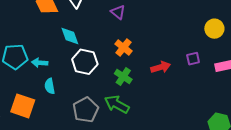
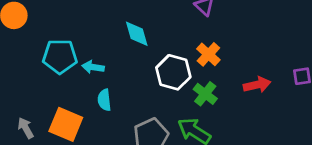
white hexagon: (85, 62) -> (173, 72), moved

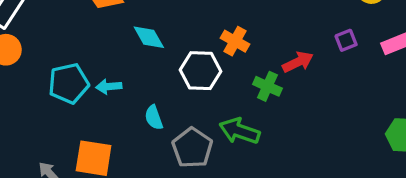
green cross: (205, 94) -> (267, 86), moved
cyan semicircle: (104, 100) -> (154, 118), moved

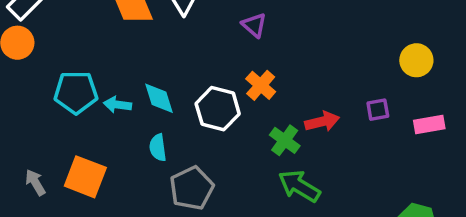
cyan diamond: (149, 37) -> (159, 98), moved
green arrow: (240, 131) -> (299, 186), moved

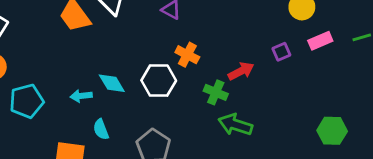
cyan pentagon: (76, 92) -> (27, 101), moved
pink rectangle: (429, 125) -> (320, 41), moved
cyan semicircle: (158, 148) -> (101, 129), moved

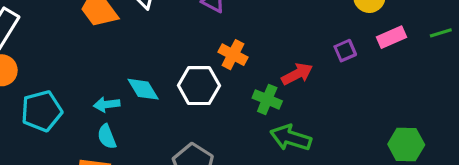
cyan semicircle: (101, 129) -> (107, 137), moved

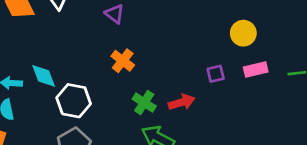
red arrow: (297, 74) -> (182, 102), moved
white hexagon: (199, 86) -> (74, 101), moved

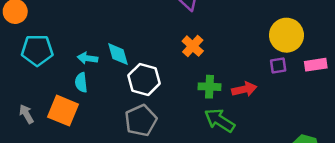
yellow circle: (243, 33) -> (286, 35), moved, size x1.4
green cross: (144, 103) -> (210, 87), turned -35

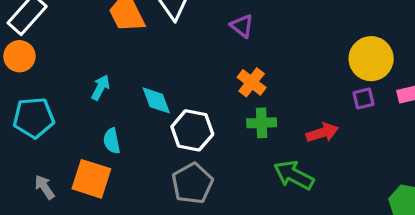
cyan pentagon: (37, 50) -> (34, 118), moved
cyan arrow: (88, 58) -> (100, 88), moved, turned 114
green cross: (210, 87) -> (262, 123), moved

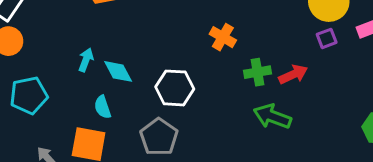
cyan diamond: (156, 100) -> (118, 71), moved
green cross: (262, 123) -> (257, 72), moved
gray pentagon: (192, 183) -> (159, 137), moved

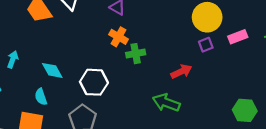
orange cross: (223, 37) -> (118, 37), moved
cyan arrow: (86, 60) -> (13, 59), moved
green cross: (257, 72) -> (136, 54), moved

